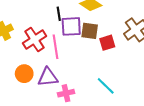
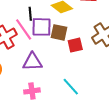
pink line: (56, 47) -> (24, 29), moved, turned -30
purple triangle: (48, 77) -> (32, 62), moved

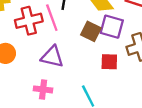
purple square: (41, 27) -> (112, 27), moved
red square: (75, 45) -> (109, 62), moved

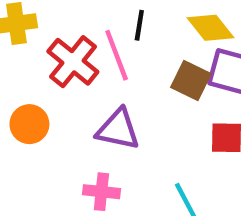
red cross: (29, 21) -> (73, 62), turned -36

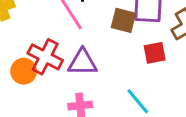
red cross: (73, 62) -> (45, 57), moved

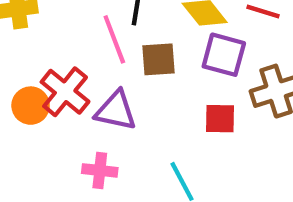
brown square: (123, 20) -> (158, 59), moved, turned -30

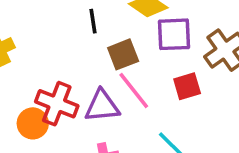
pink line: (114, 39) -> (134, 91), moved

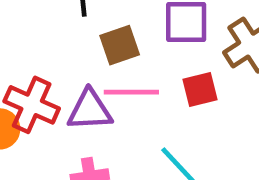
pink line: (134, 91) -> (131, 92), turned -54

